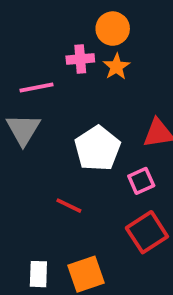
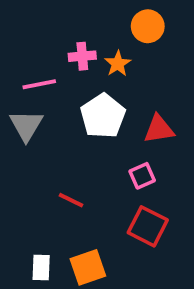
orange circle: (113, 29) -> (148, 26), moved
white pentagon: (97, 148) -> (103, 116), moved
red square: (147, 232) -> (148, 226), turned -30

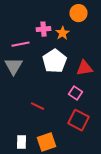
pink square: (142, 176) -> (76, 93), turned -32

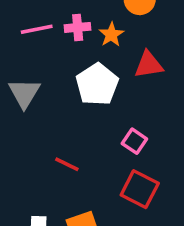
pink line: (20, 44) -> (37, 29), moved
red triangle: (84, 68) -> (149, 65), moved

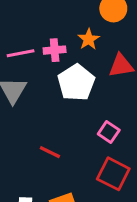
pink cross: (78, 27) -> (55, 50), moved
pink line: (37, 29) -> (21, 53), moved

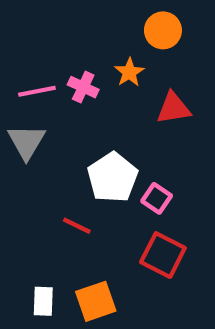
pink cross: (55, 50) -> (83, 87), turned 30
white pentagon: (76, 83) -> (113, 177), moved

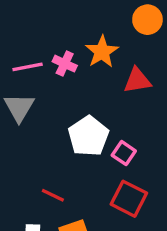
orange circle: (163, 30) -> (147, 20), moved
orange star: (129, 72) -> (102, 52), size x1.4
red line: (77, 226) -> (53, 195), moved

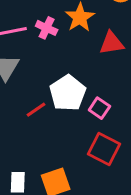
red line: (53, 195) -> (36, 110), moved, turned -60

